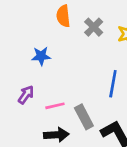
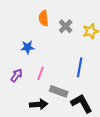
pink line: (55, 106) -> (41, 73), moved, turned -56
gray rectangle: (84, 117) -> (59, 91), turned -42

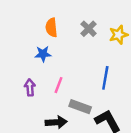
orange semicircle: (44, 18) -> (51, 28), moved
purple arrow: (17, 75) -> (30, 87), turned -40

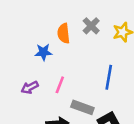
orange semicircle: (51, 28) -> (64, 33), moved
purple arrow: (30, 87) -> (30, 87), turned -112

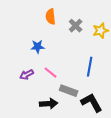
orange semicircle: (64, 33) -> (51, 17), moved
pink line: (60, 85) -> (51, 73), turned -72

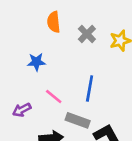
blue line: (90, 67) -> (90, 89), moved
purple arrow: (27, 75) -> (22, 110), moved

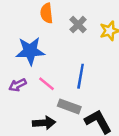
blue star: (36, 62) -> (30, 51), size x1.6
purple arrow: (22, 110) -> (18, 85), moved

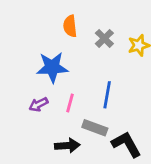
pink line: (47, 84) -> (70, 103), turned 66

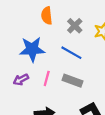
blue line: (107, 95) -> (71, 53), moved, turned -70
gray rectangle: (95, 128) -> (72, 81), moved

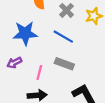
pink line: (47, 78) -> (39, 72), moved

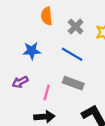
blue star: (25, 33) -> (32, 51), size x0.7

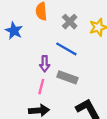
blue star: (32, 51) -> (14, 31), moved, turned 30
purple arrow: (20, 82) -> (45, 64), moved, turned -63

